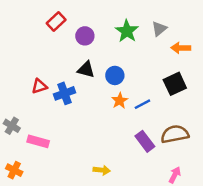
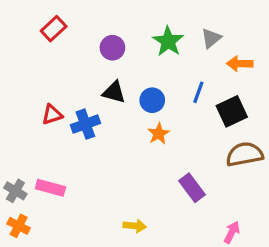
red rectangle: (56, 22) -> (54, 29), moved
blue line: (142, 104) -> (198, 92), moved, turned -42
gray cross: (12, 126) -> (15, 191), moved
brown semicircle: (175, 134) -> (244, 154), moved

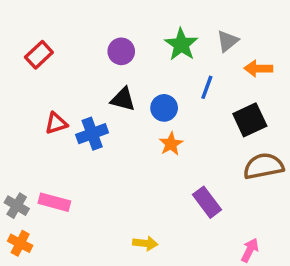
red rectangle: (54, 29) -> (39, 55), moved
blue line: (198, 92) -> (207, 87), moved

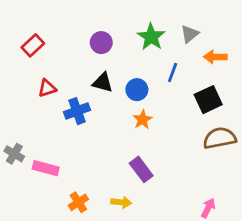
red triangle: (56, 123) -> (47, 88), moved
purple rectangle: (207, 202) -> (141, 169), moved
gray cross: (17, 206) -> (14, 154), moved
orange cross: (20, 243) -> (78, 202), moved, turned 30

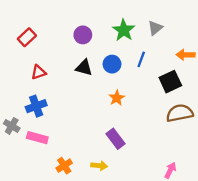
orange arrow: (215, 57) -> (185, 55), moved
blue circle: (137, 90) -> (112, 64), moved
blue cross: (77, 111) -> (36, 106), moved

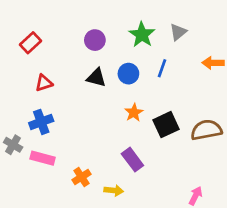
black square: (170, 82) -> (166, 125), moved
orange cross: (64, 166) -> (81, 177), moved

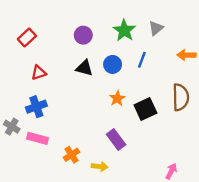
brown semicircle: (206, 130) -> (181, 97), moved, turned 100

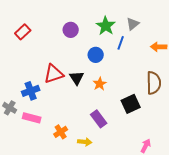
blue line: (142, 60) -> (121, 43), moved
black triangle: (84, 68) -> (77, 78), moved, turned 42
red triangle: (39, 73) -> (54, 74), moved, size x1.5
black square: (145, 109) -> (131, 104), moved

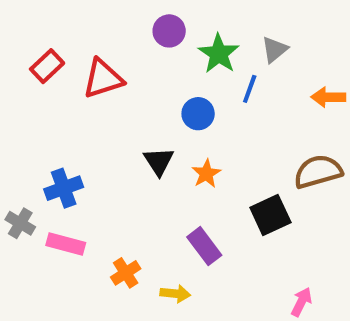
purple circle: (71, 30) -> (169, 31), moved
red triangle: (54, 74) -> (103, 79), moved
brown semicircle: (154, 83) -> (318, 172), turned -105

